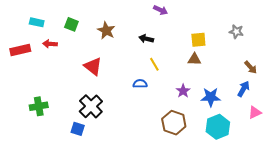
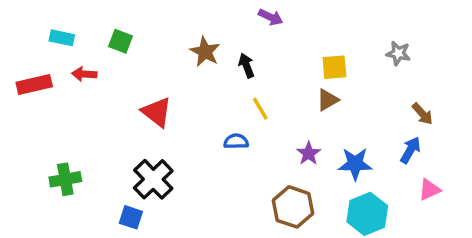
brown star: (106, 31) -> (205, 52), moved
black arrow: (146, 39) -> (246, 65), turned 56
brown triangle: (194, 59) -> (328, 100), turned -32

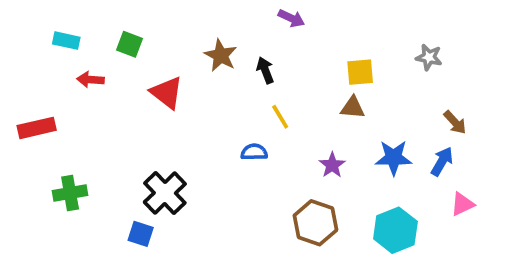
red rectangle: (34, 84) -> (37, 128), moved
brown triangle: (328, 100) -> (353, 107), turned 35
red triangle: (157, 112) -> (167, 93), moved
blue star: (355, 164) -> (394, 158), moved

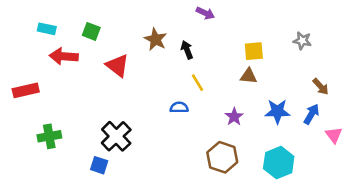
red arrow: (90, 80) -> (64, 56), size x1.5
pink triangle: (462, 204) -> (334, 135), moved, turned -42

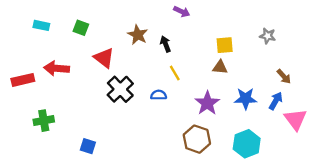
red arrow: (64, 56) -> (56, 68), moved
purple star: (234, 117) -> (207, 103), size x1.5
pink triangle: (334, 135) -> (295, 119), size x1.5
black cross: (116, 136) -> (120, 89), moved

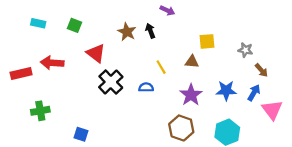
gray star: (268, 36) -> (245, 50), moved
black arrow: (166, 44) -> (150, 31), moved
brown triangle: (220, 67) -> (192, 62), moved

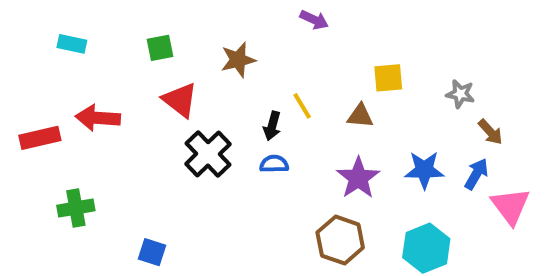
green square: (75, 25) -> (160, 48), moved, turned -32
black arrow: (150, 31) -> (272, 126), moved, turned -144
brown star: (127, 32) -> (238, 60), turned 30
yellow line: (161, 67) -> (302, 106), moved

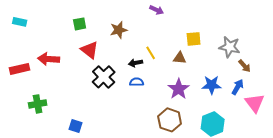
cyan rectangle: (72, 44) -> (20, 22), moved
gray star: (460, 94) -> (230, 47), size x1.5
black arrow: (272, 126) -> (136, 63), turned 64

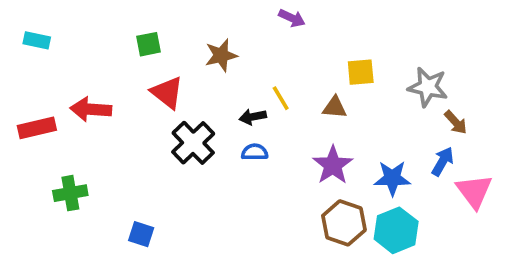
blue star: (212, 85) -> (392, 178), moved
brown hexagon: (170, 120) -> (344, 223), moved

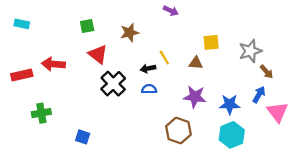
gray star: (428, 87) -> (250, 51), turned -30
purple star: (333, 165) -> (195, 97), turned -30
brown hexagon: (344, 223) -> (178, 130), moved

